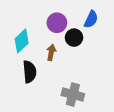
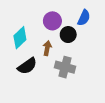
black semicircle: (30, 72) -> (27, 66), turned 60
gray cross: (73, 95) -> (65, 67), moved

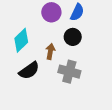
blue semicircle: (84, 18) -> (77, 12), moved
purple circle: (52, 21) -> (51, 12), moved

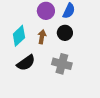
brown arrow: (50, 51) -> (42, 37), moved

